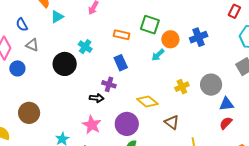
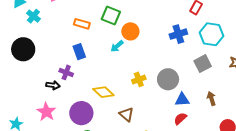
blue cross: (199, 37) -> (178, 34), moved
cyan cross: (85, 47) -> (33, 16), moved

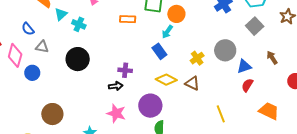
blue rectangle: (79, 52) -> (159, 51), moved
brown triangle: (126, 114) -> (192, 83), moved

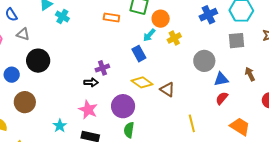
gray square: (255, 26) -> (236, 41), turned 30
yellow cross: (197, 58) -> (174, 38), moved
black circle: (78, 59) -> (38, 61), moved
purple cross: (125, 70) -> (102, 68), turned -32
blue circle: (32, 73) -> (12, 75), moved

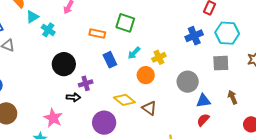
orange circle: (161, 19) -> (146, 75), moved
blue rectangle: (139, 54) -> (110, 60), moved
black circle: (38, 61) -> (64, 64), moved
pink star: (88, 110) -> (53, 118), moved

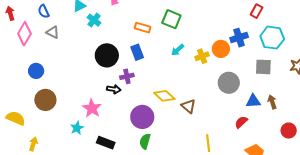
blue rectangle: (110, 60) -> (137, 52), moved
orange circle: (146, 75) -> (221, 49), moved
blue triangle: (203, 101) -> (253, 101), moved

